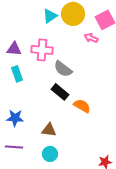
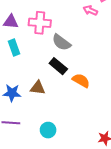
brown triangle: (49, 130) -> (38, 88), moved

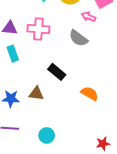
gray semicircle: (61, 42) -> (78, 38), moved
orange semicircle: (81, 81) -> (90, 93), moved

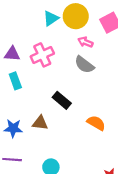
pink arrow: (89, 17) -> (85, 42), moved
pink cross: (38, 29) -> (42, 55), turned -30

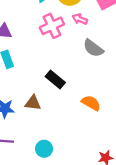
pink cross: (42, 55) -> (52, 26), moved
gray semicircle: (84, 65) -> (93, 48), moved

